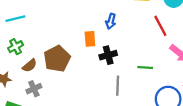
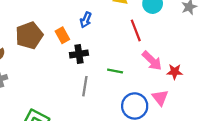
orange rectangle: (90, 39) -> (62, 35), turned -32
brown pentagon: (57, 59) -> (29, 35), moved

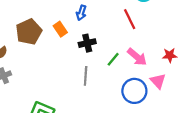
black cross: (79, 54) -> (87, 43), moved
pink arrow: (152, 61) -> (137, 57), moved
green line: (115, 71) -> (113, 59), turned -56

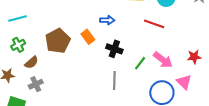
blue arrow: (81, 13) -> (107, 20), turned -104
red line: (130, 19) -> (154, 24), turned -42
black cross: (87, 43) -> (114, 49), turned 35

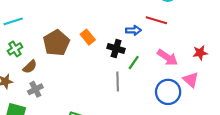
blue arrow: (107, 20) -> (133, 30), moved
green line: (140, 63) -> (134, 63), moved

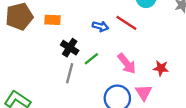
orange rectangle: (88, 37) -> (53, 20), turned -64
black cross: (116, 48) -> (70, 48), moved

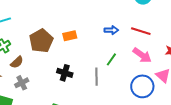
red line: (126, 23) -> (141, 31), moved
black cross: (70, 48) -> (65, 73), moved

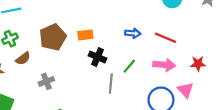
pink arrow: (142, 55) -> (164, 65), turned -36
black cross: (65, 73) -> (97, 57), moved
gray cross: (22, 83) -> (46, 81), moved

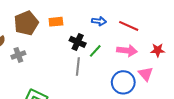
black cross: (97, 57) -> (78, 42), moved
gray cross: (46, 81) -> (18, 55), moved

